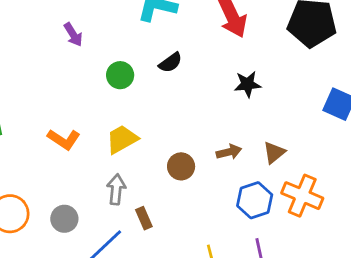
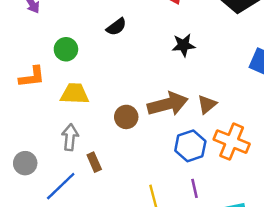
green circle: (120, 75) -> (66, 49), moved
orange L-shape: (64, 139) -> (32, 77), moved, turned -40
yellow trapezoid: (122, 139) -> (75, 94), turned 32
brown arrow: (229, 152) -> (168, 104), size x1.8

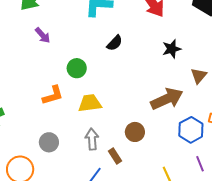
brown triangle: (207, 104) -> (199, 76), moved
brown circle: (126, 117) -> (135, 132), moved
gray circle: (25, 163) -> (49, 142), moved

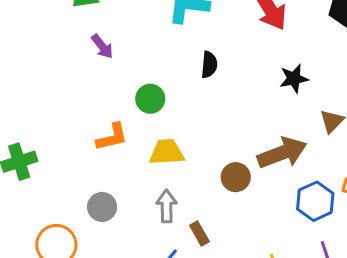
black semicircle: (115, 43) -> (209, 65), turned -42
brown circle: (135, 132) -> (236, 177), moved

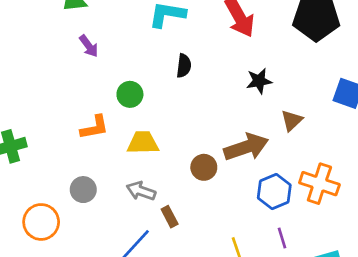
gray arrow: (167, 206) -> (141, 191), turned -72

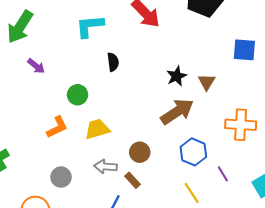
black star: (259, 81) -> (177, 76), moved
brown circle: (204, 167) -> (140, 152), moved
blue hexagon: (274, 191) -> (193, 152), moved

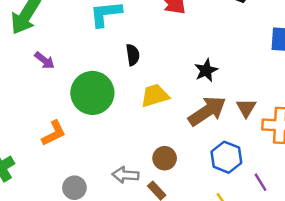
brown triangle: (207, 82) -> (246, 108), moved
green circle: (77, 95) -> (92, 93), size x1.8
orange L-shape: (57, 127) -> (54, 133), moved
yellow trapezoid: (97, 129) -> (155, 96), moved

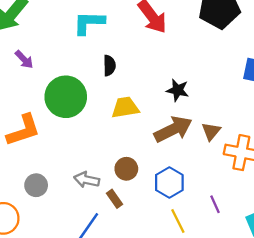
black star: (206, 70) -> (178, 90), turned 30
orange L-shape: (54, 133) -> (23, 130), size x1.4
blue hexagon: (226, 157) -> (169, 182), moved

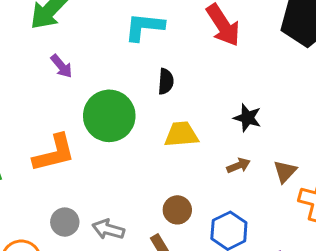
brown arrow: (173, 129) -> (239, 165), size x0.5
gray arrow: (87, 180) -> (108, 229), moved

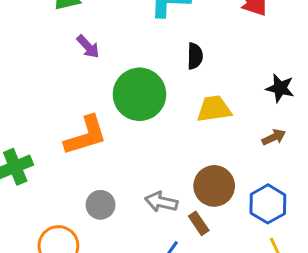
brown circle: (177, 210) -> (214, 186), size x1.4
gray arrow: (108, 229) -> (161, 202), moved

